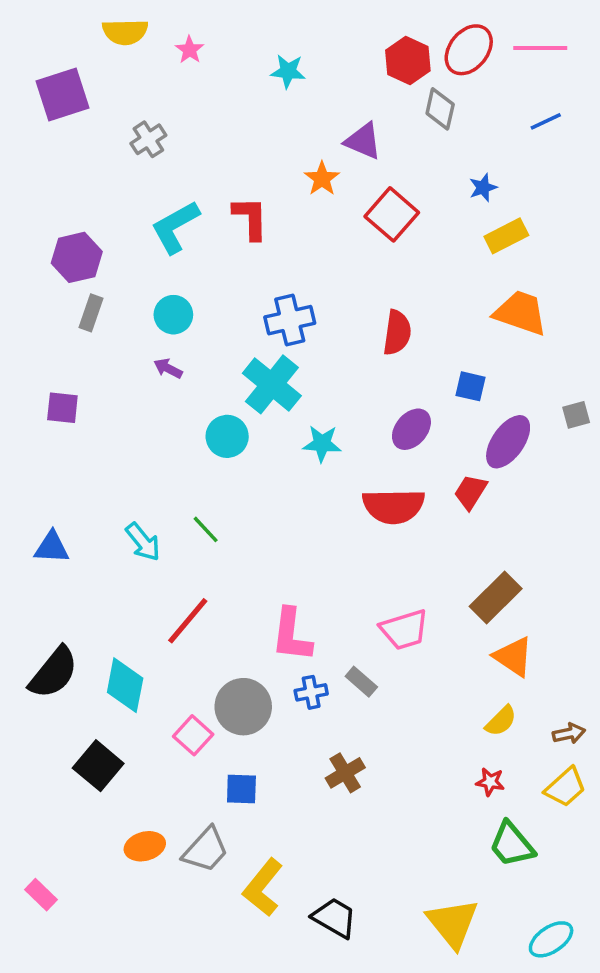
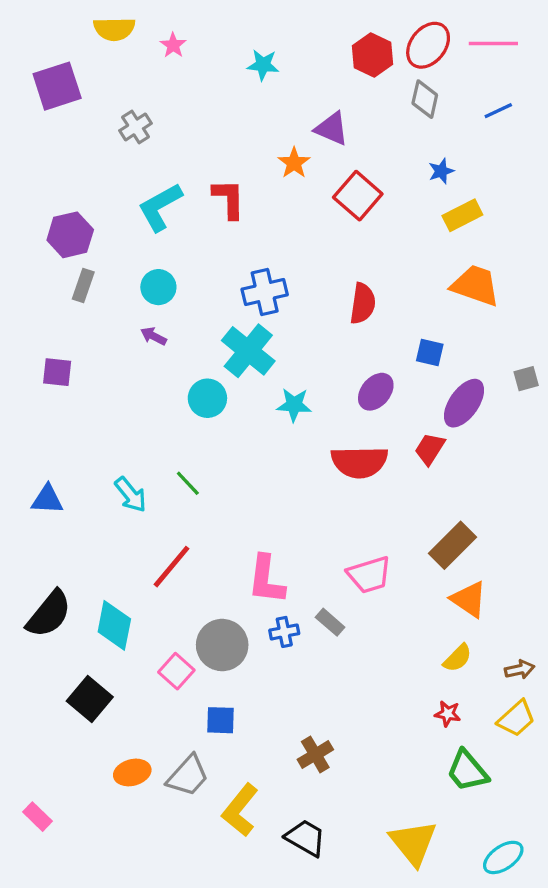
gray diamond: (440, 109) -> (425, 99), moved
brown cross: (345, 773) -> (315, 755), moved

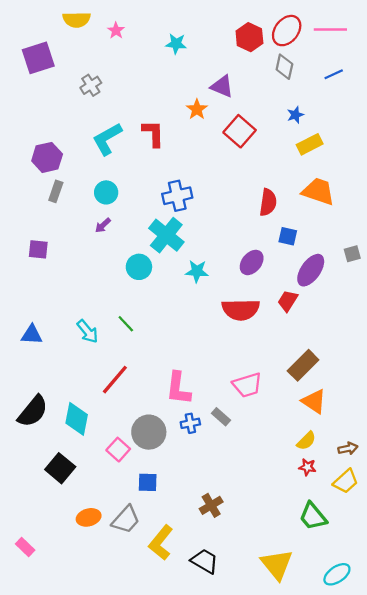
red semicircle: (363, 303) -> (268, 202), moved
purple arrow: (154, 336) -> (103, 225), turned -70
red star: (448, 714) -> (307, 467), moved

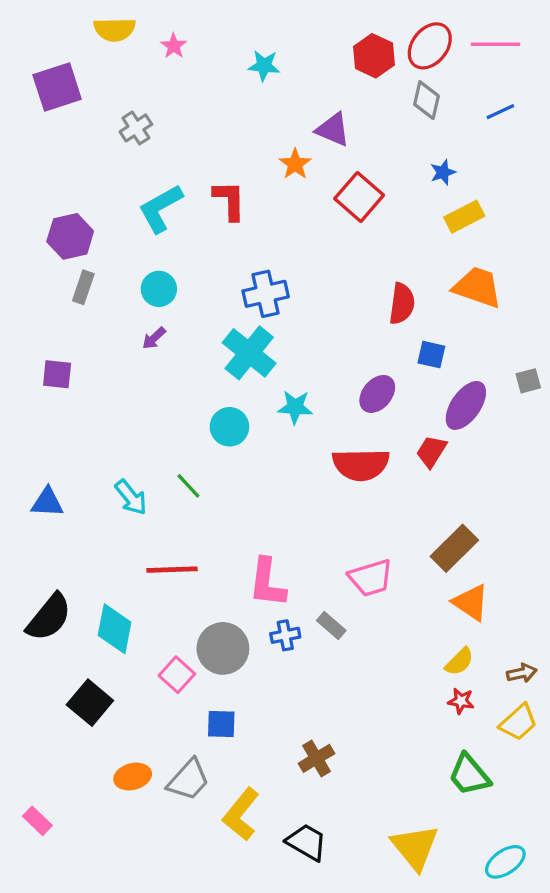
cyan circle: (139, 267) -> (229, 427), moved
red line: (115, 380) -> (172, 570), turned 48

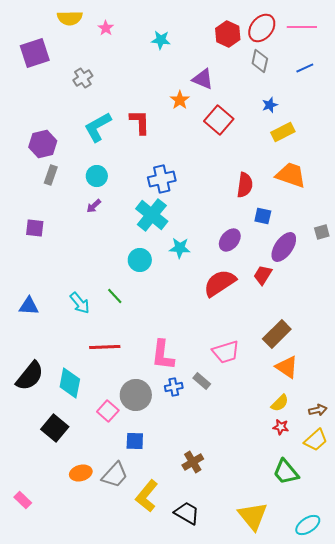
red semicircle: (361, 465) -> (220, 283), turned 148

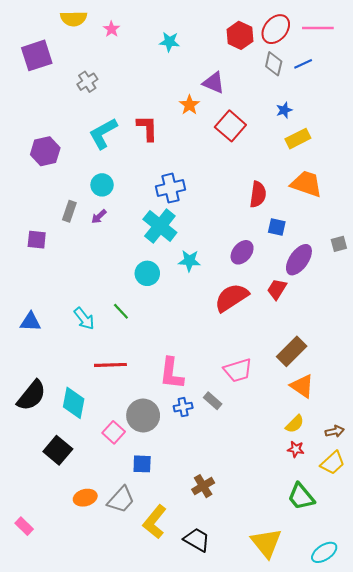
blue line: (305, 68) -> (303, 64), moved
gray rectangle: (51, 175) -> (69, 211), moved

